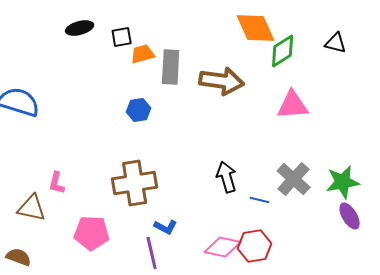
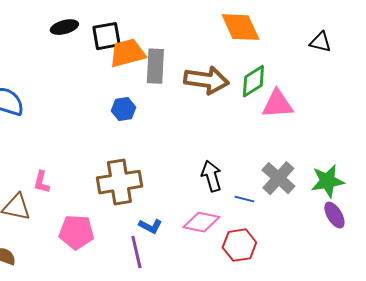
black square: (122, 37) -> (106, 36), size x1.4
green diamond: (283, 51) -> (253, 81), moved
orange trapezoid: (143, 54) -> (127, 53), size x1.5
pink diamond: (223, 247) -> (201, 222), moved

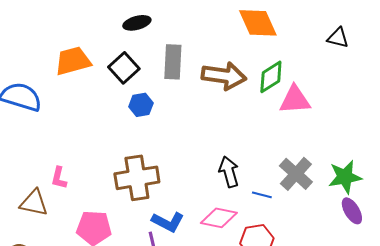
black ellipse: (64, 27) -> (137, 23), moved
black square: (106, 36) -> (124, 68), moved, turned -32
orange trapezoid: (127, 53) -> (73, 61), moved
blue L-shape: (150, 226) -> (168, 222), size x1.4

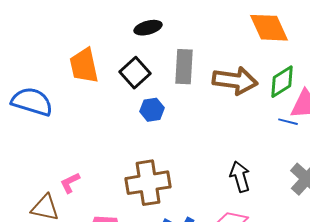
orange trapezoid: (73, 61) -> (84, 66), turned -87
pink L-shape: (59, 178) -> (70, 183), turned 50
blue line: (262, 195) -> (288, 122), moved

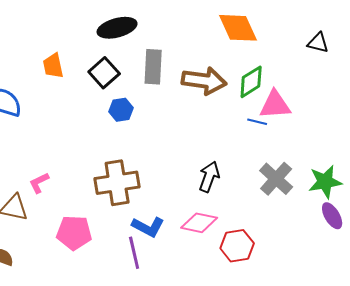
black ellipse: (148, 28) -> (117, 28), size x1.4
orange trapezoid: (84, 66) -> (53, 66), size x0.7
black arrow: (240, 177) -> (209, 177), turned 36

